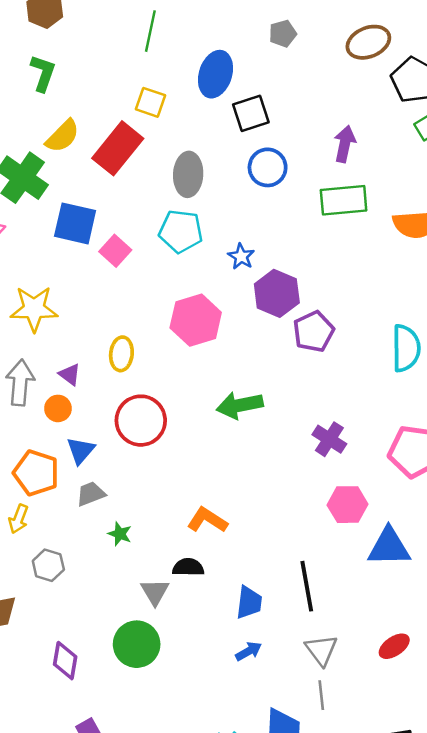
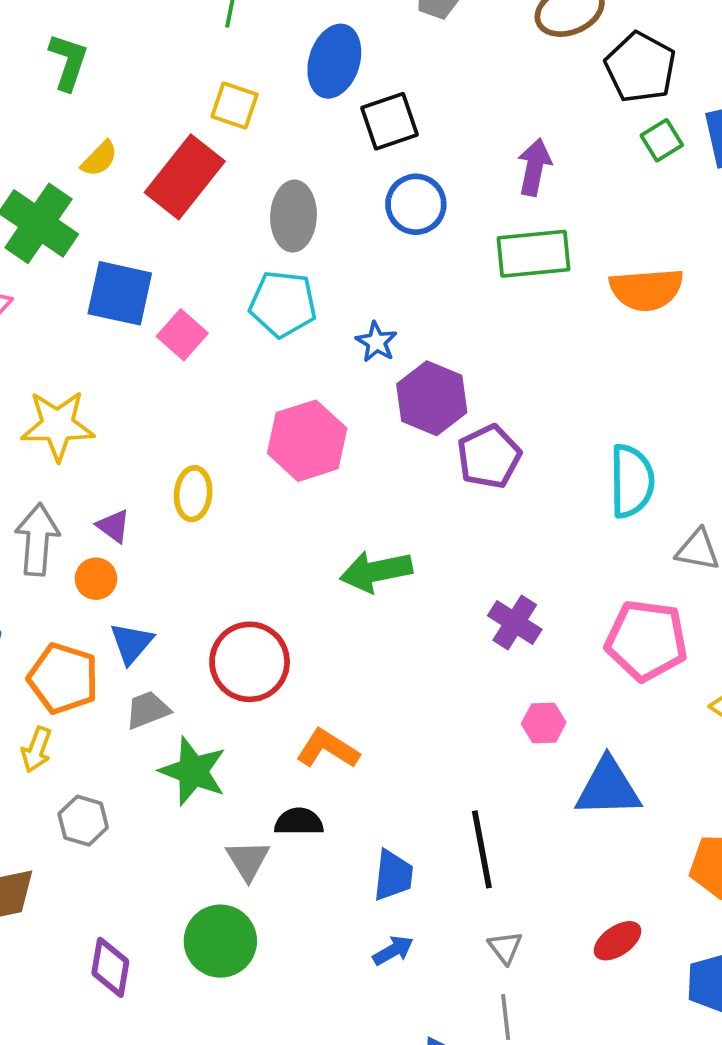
yellow semicircle: (63, 136) -> (99, 159), size x0.7
red circle: (141, 421) -> (250, 662), moved
pink hexagon: (348, 505) -> (544, 723), size x0.7
green star: (120, 534) -> (193, 771), size x1.8
gray triangle: (321, 650) -> (505, 948), size x0.7

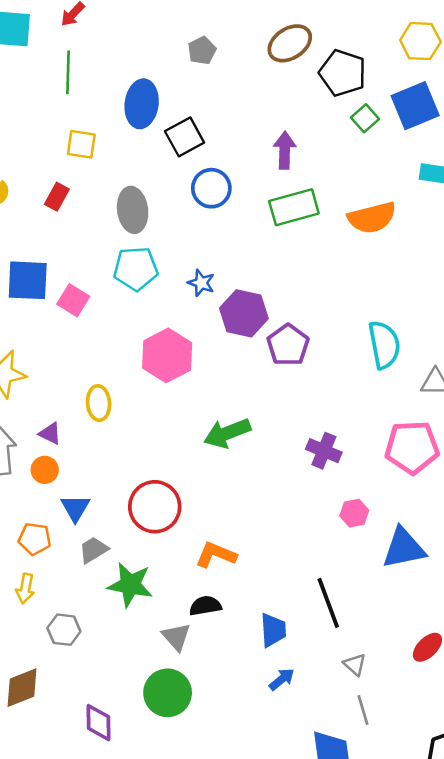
red rectangle: (185, 177) -> (57, 197), size x0.5
orange pentagon: (63, 678) -> (35, 539), size x0.7

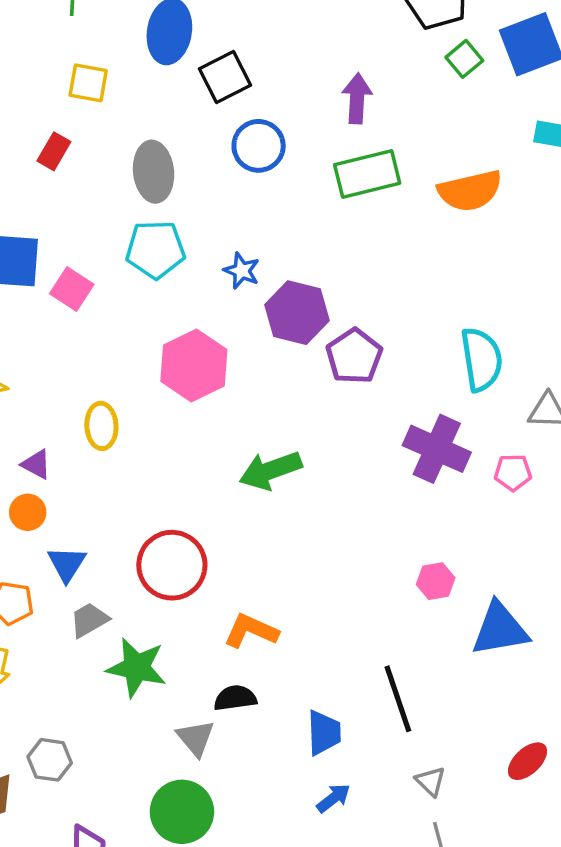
pink pentagon: (412, 447) -> (513, 472), moved, size x0.5
purple cross: (324, 451) -> (437, 449), moved, size x1.4
gray hexagon: (64, 630) -> (50, 760), moved

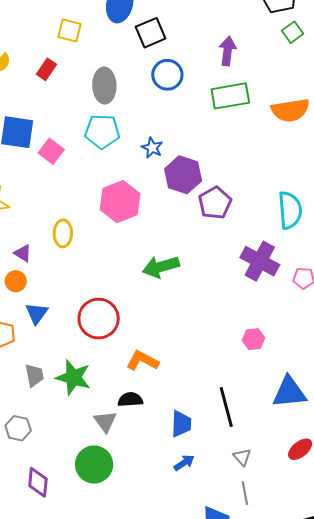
gray trapezoid: (89, 620) -> (34, 375), moved, turned 105
blue triangle: (500, 629) -> (289, 392), moved

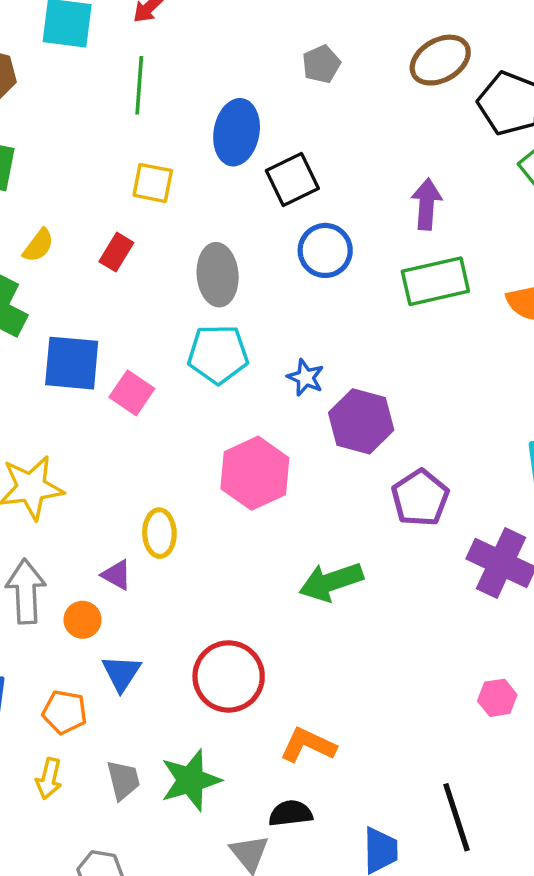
purple pentagon: (215, 203) -> (420, 498), moved
purple triangle: (23, 253) -> (117, 575), moved
green star: (73, 377) -> (191, 780), turned -30

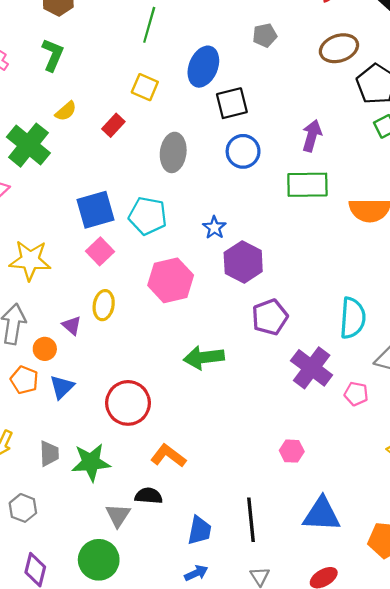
cyan pentagon: (218, 354) -> (148, 216), moved
blue square: (72, 363) -> (96, 210), moved, turned -33
pink square: (132, 393) -> (100, 251), moved
orange pentagon: (65, 712) -> (24, 380), moved

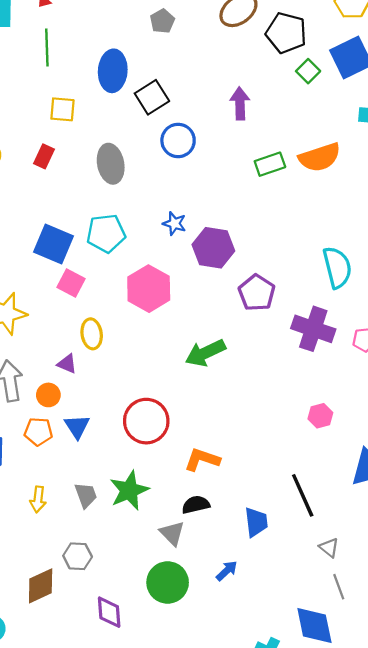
green rectangle: (307, 185) -> (270, 164), moved, size x0.7
blue square: (96, 210) -> (54, 244), turned -33
blue arrow: (196, 573) -> (227, 571), moved

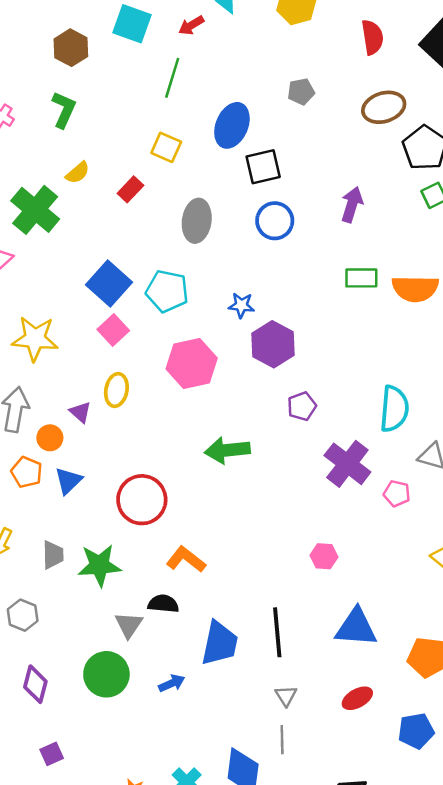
blue star: (174, 223) -> (241, 305), turned -30
purple pentagon: (257, 293) -> (302, 406), size x0.7
blue trapezoid: (256, 522) -> (220, 643), size x1.4

